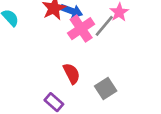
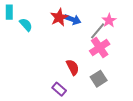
pink cross: (81, 29) -> (100, 48), moved

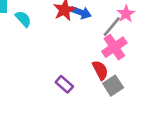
red semicircle: (73, 67) -> (100, 70), moved
purple rectangle: (59, 89) -> (64, 84), moved

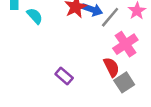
gray line: (112, 27) -> (110, 17), moved
purple rectangle: (64, 84) -> (64, 76), moved

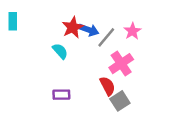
cyan semicircle: (35, 16) -> (60, 51), moved
purple rectangle: (64, 76) -> (61, 95), turned -42

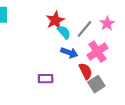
blue arrow: (89, 30) -> (69, 53), moved
cyan semicircle: (60, 51) -> (64, 32), moved

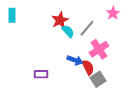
pink star: (107, 23) -> (113, 13), moved
blue arrow: (69, 53) -> (75, 60), moved
purple rectangle: (46, 79) -> (41, 74), moved

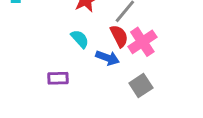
cyan semicircle: (68, 31) -> (80, 39), moved
red semicircle: (88, 67) -> (119, 36), moved

